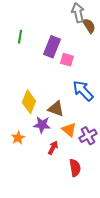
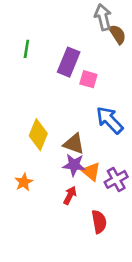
purple star: (42, 125) -> (74, 165), moved

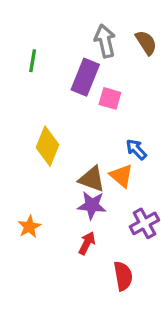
gray arrow: (103, 17) -> (105, 41), moved
blue arrow: (110, 120) -> (136, 149), size x0.6
yellow diamond: (38, 135) -> (47, 146), moved
orange triangle: (91, 172) -> (121, 176), moved

